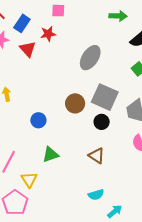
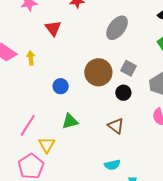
red triangle: (28, 49) -> (53, 28), moved
gray square: (105, 97) -> (129, 68), size x0.6
brown circle: (75, 103) -> (98, 72), size x1.4

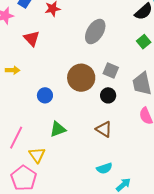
yellow arrow: (31, 58) -> (13, 70), turned 104

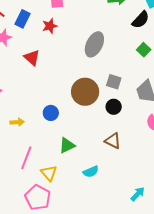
yellow arrow: (13, 70) -> (17, 122), moved
cyan semicircle: (104, 168) -> (91, 172), moved

